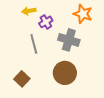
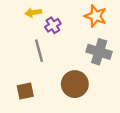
gray cross: (69, 40) -> (99, 52), moved
brown square: (22, 79) -> (25, 91), turned 35

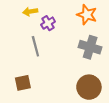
brown circle: (75, 84) -> (89, 87), moved

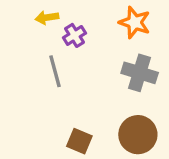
brown square: (23, 83) -> (79, 141), moved, turned 35

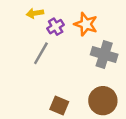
orange star: (135, 22) -> (86, 24), moved
gray line: (55, 71) -> (41, 53), turned 45

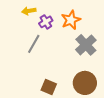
orange star: (86, 24) -> (71, 20), turned 30
gray cross: (104, 55) -> (86, 45), turned 30

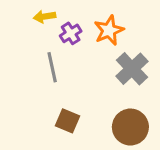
gray line: (34, 44) -> (52, 67), turned -42
brown square: (49, 87) -> (67, 121), moved

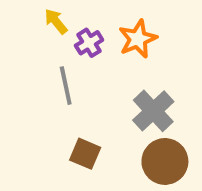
yellow arrow: (44, 17) -> (56, 21), turned 60
gray cross: (132, 69) -> (153, 111), moved

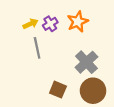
yellow arrow: (56, 21) -> (31, 24), moved, turned 104
brown square: (85, 154) -> (58, 90), moved

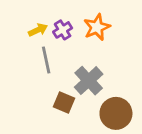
gray cross: (86, 62) -> (89, 81), moved
brown square: (58, 90) -> (64, 102), moved

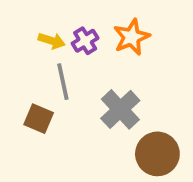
yellow arrow: (38, 30) -> (52, 41), turned 42
brown square: (64, 102) -> (39, 119), moved

